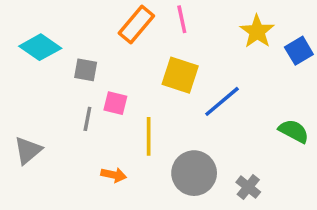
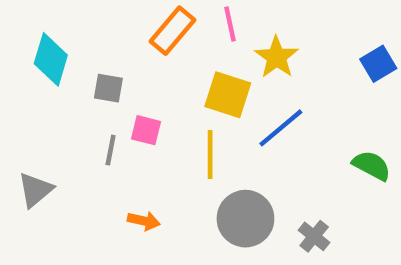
yellow star: (257, 31) -> (276, 57), moved
cyan diamond: (40, 47) -> (51, 59), turned 72
yellow line: (149, 136) -> (210, 154), moved

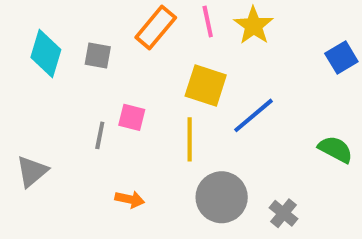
yellow star: (276, 57) -> (254, 26), moved
gray square: (108, 88) -> (98, 55), moved

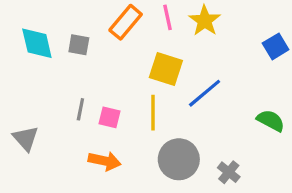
cyan diamond: (46, 53) -> (37, 43), turned -30
pink square: (132, 117) -> (109, 117), moved
gray triangle: (32, 171) -> (26, 138), turned -32
orange arrow: (130, 199) -> (105, 161), size x1.4

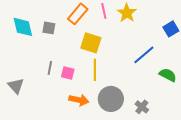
yellow square: (166, 69) -> (91, 43), moved
blue line: (205, 93) -> (144, 55), moved
orange arrow: (105, 161) -> (79, 100), moved

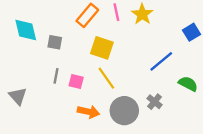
gray square: (49, 28) -> (55, 42), moved
yellow line: (95, 70) -> (106, 78), turned -35
gray cross: (142, 107) -> (155, 102), moved

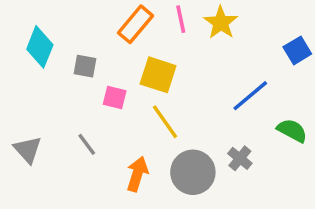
cyan diamond: (26, 30) -> (40, 47), turned 35
gray line: (56, 76) -> (87, 144), moved, turned -48
pink square: (76, 81) -> (115, 97), moved
orange arrow: (88, 112) -> (137, 174), turned -85

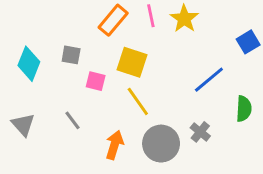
cyan diamond: (40, 47) -> (29, 64), moved
green semicircle: (292, 130) -> (244, 109), turned 65

